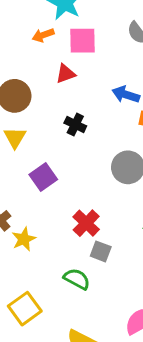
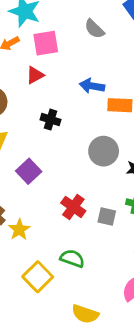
gray square: (101, 251) -> (107, 216), moved
yellow square: (25, 309) -> (38, 277), moved

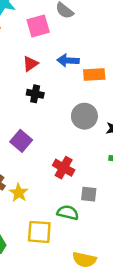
pink square: (46, 43) -> (38, 26), moved
red triangle: (35, 75) -> (30, 64), moved
gray square: (107, 216) -> (89, 194), moved
yellow square: (38, 277) -> (39, 232), turned -35

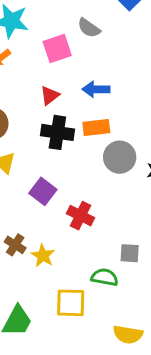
orange rectangle: (94, 75) -> (96, 127), moved
black cross: (35, 94) -> (57, 132), size x1.5
red cross: (64, 168) -> (81, 216), moved

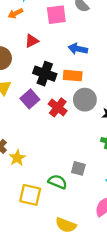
red triangle: (50, 96) -> (32, 41), moved
purple square: (43, 191) -> (30, 99), moved
red cross: (81, 216) -> (58, 107), moved

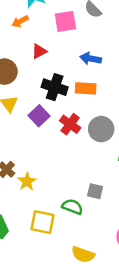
gray circle: (85, 100) -> (101, 129), moved

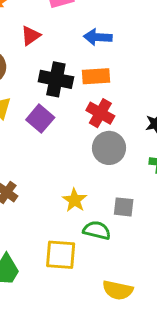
red cross: (70, 124) -> (100, 113), moved
gray circle: (101, 129) -> (109, 148), moved
yellow star: (27, 181) -> (75, 200), moved

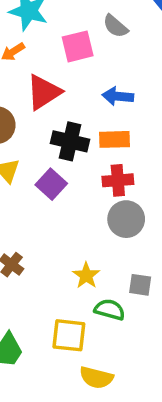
red triangle: (31, 36) -> (44, 92), size x1.6
red cross: (100, 113) -> (118, 180), turned -36
yellow semicircle: (118, 290) -> (96, 378), moved

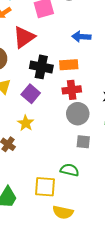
blue arrow: (118, 96) -> (81, 37), moved
yellow star: (86, 276) -> (26, 123), moved
gray square: (140, 285) -> (83, 142), moved

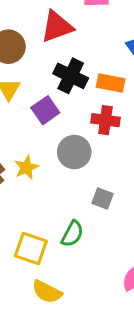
gray circle: (78, 114) -> (74, 152), moved
yellow star: (26, 123) -> (26, 167), moved
green semicircle: (70, 170) -> (72, 234), turned 90

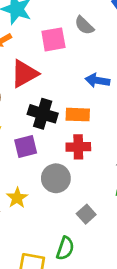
purple square: (45, 110) -> (26, 146), turned 30
gray square: (102, 199) -> (86, 214), turned 36

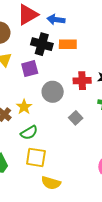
blue arrow: (97, 80) -> (56, 20), moved
red cross: (78, 147) -> (82, 81), moved
green semicircle: (65, 248) -> (29, 133), moved, turned 42

